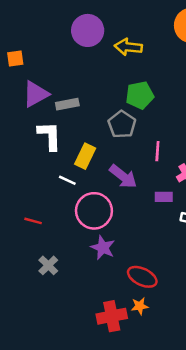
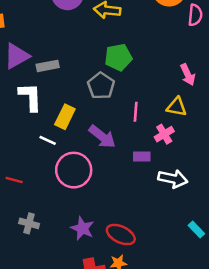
purple star: (103, 248) -> (82, 228), moved
gray cross: (48, 265) -> (29, 223), turned -30

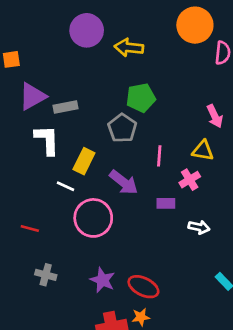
white arrow: (173, 179) -> (199, 227), size x0.7

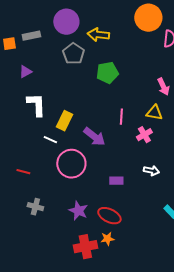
purple triangle: (32, 96) -> (25, 72), size x0.6
gray rectangle: (65, 107) -> (31, 36), moved
gray pentagon: (122, 128) -> (73, 54), moved
purple rectangle: (166, 203) -> (116, 181), moved

